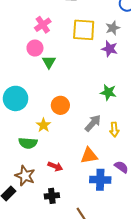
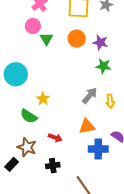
purple star: (110, 49) -> (100, 42), moved
orange circle: (60, 105) -> (77, 39), moved
green semicircle: (28, 143) -> (29, 116), turned 30

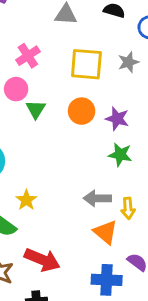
gray arrow: (90, 96) -> (97, 198), turned -132
orange triangle: (87, 126) -> (105, 232), moved, turned 48
red arrow: (55, 138) -> (42, 260), size x1.6

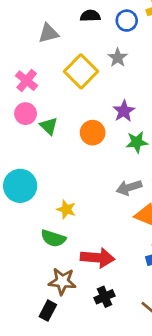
yellow square: (86, 64) -> (81, 71), turned -32
orange circle: (82, 111) -> (93, 133), moved
purple star: (117, 119) -> (124, 111), turned -30

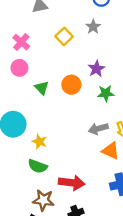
yellow square: (81, 71) -> (64, 36), size x0.7
green triangle: (49, 126) -> (42, 88), moved
yellow star: (66, 209) -> (39, 142), moved

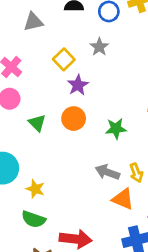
purple star: (96, 69) -> (78, 85), moved
gray arrow: (98, 129) -> (107, 172), turned 36

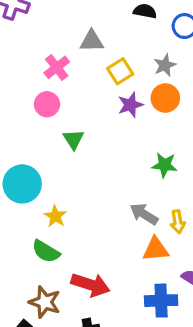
gray triangle: (33, 22) -> (92, 41), moved
orange circle: (74, 119) -> (165, 98), moved
orange triangle: (123, 199) -> (156, 249), turned -40

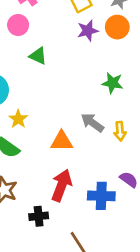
green triangle: (73, 139) -> (38, 56), turned -36
orange triangle: (156, 249) -> (62, 141), moved
red arrow: (90, 285) -> (61, 185), moved, turned -92

